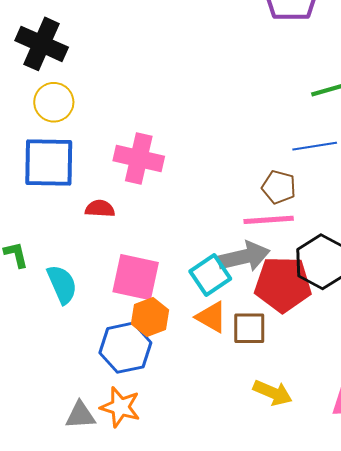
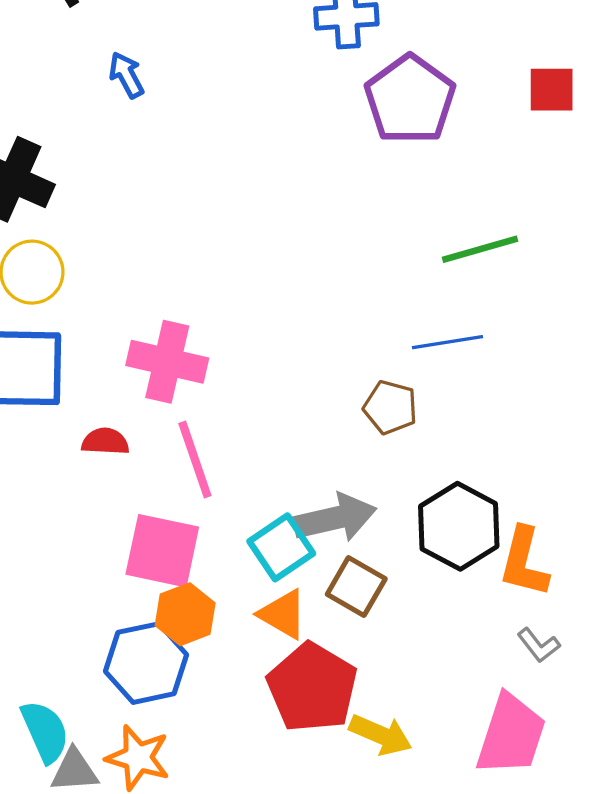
pink line: (269, 220) -> (195, 459), moved, turned 75
cyan semicircle: (62, 284) -> (45, 732), moved
red pentagon: (283, 284) -> (312, 688), moved, turned 30
brown square: (249, 328) -> (356, 587), moved, turned 30

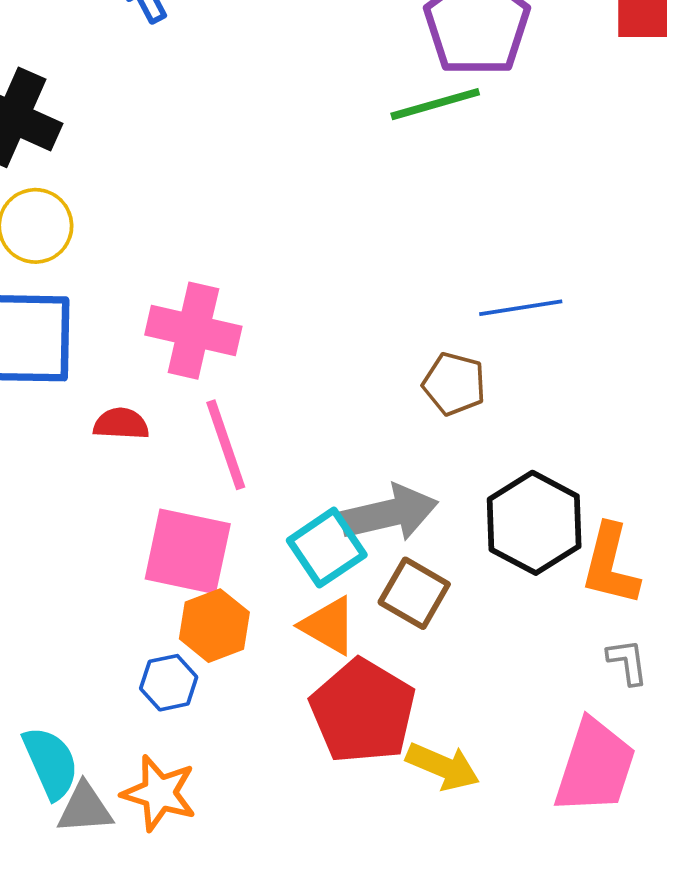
green line: (480, 249) -> (435, 104), moved
gray L-shape: (539, 645) -> (627, 662), turned -150
blue hexagon: (146, 663) -> (169, 683), size x0.6

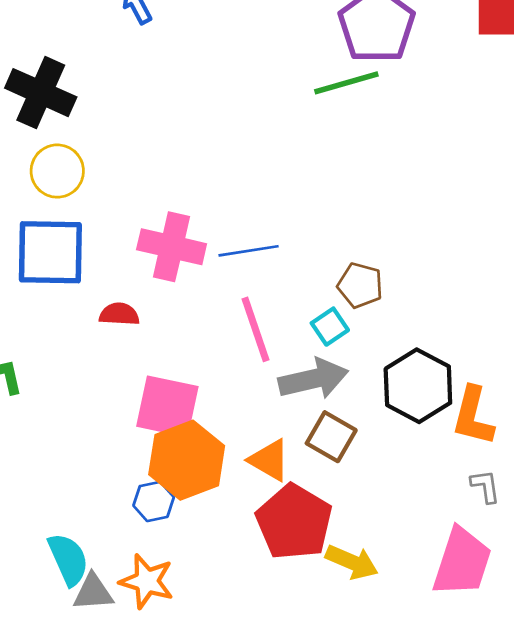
blue line: (521, 308) -> (249, 251), moved
pink line: (226, 445) -> (256, 329), moved
cyan square: (327, 548) -> (330, 327), moved, size x0.7
orange hexagon: (214, 626) -> (187, 460), size x1.5

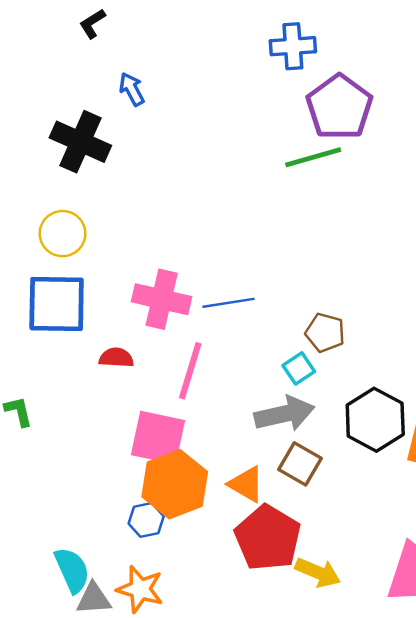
black cross: (41, 93) -> (80, 142), moved
pink line: (256, 329) -> (190, 371), moved, turned 36

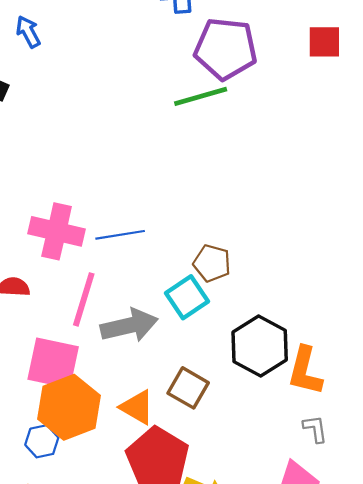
purple pentagon: (339, 107) -> (226, 49), turned -30
cyan square: (299, 368) -> (187, 297), size x1.4
gray arrow: (284, 414) -> (129, 326), moved

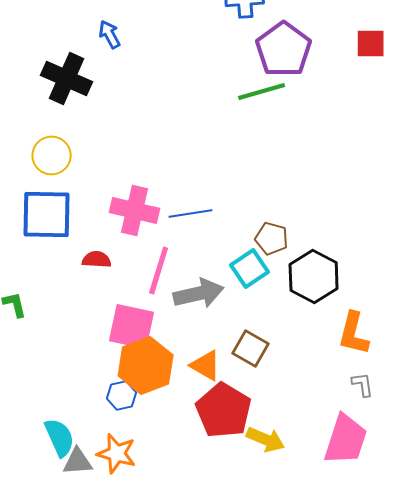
purple pentagon: (226, 49) -> (284, 49), turned 30
black hexagon: (260, 346) -> (314, 276), moved

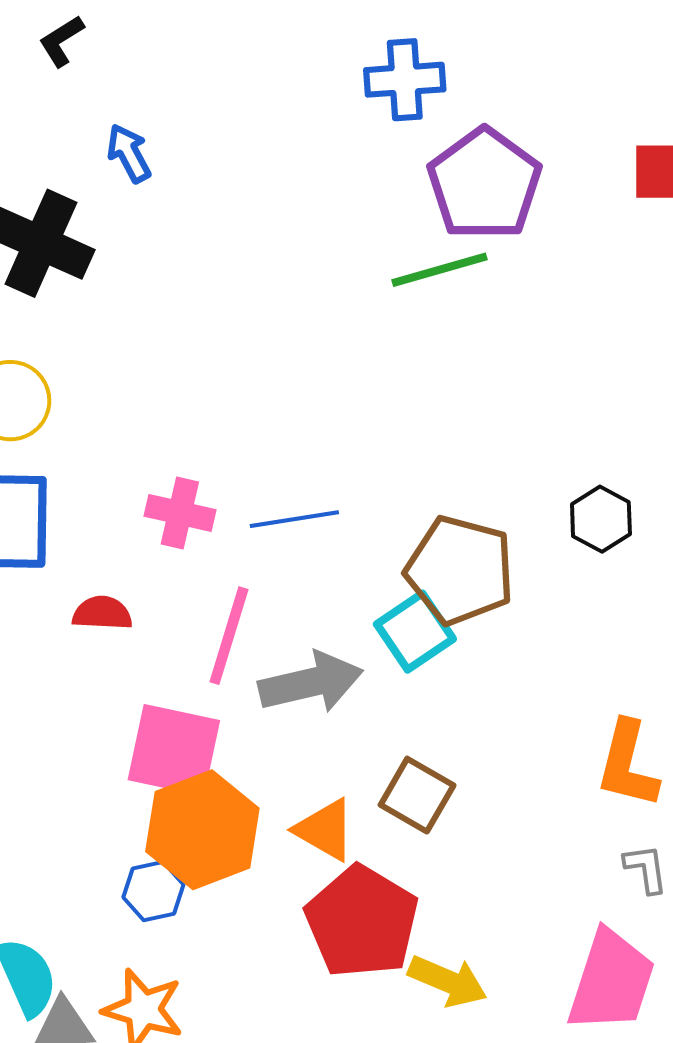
pink cross: (135, 210) -> (180, 513), size x0.7
brown pentagon: (272, 238) -> (460, 570), size x1.6
black hexagon: (314, 276) -> (601, 519), moved, size x0.6

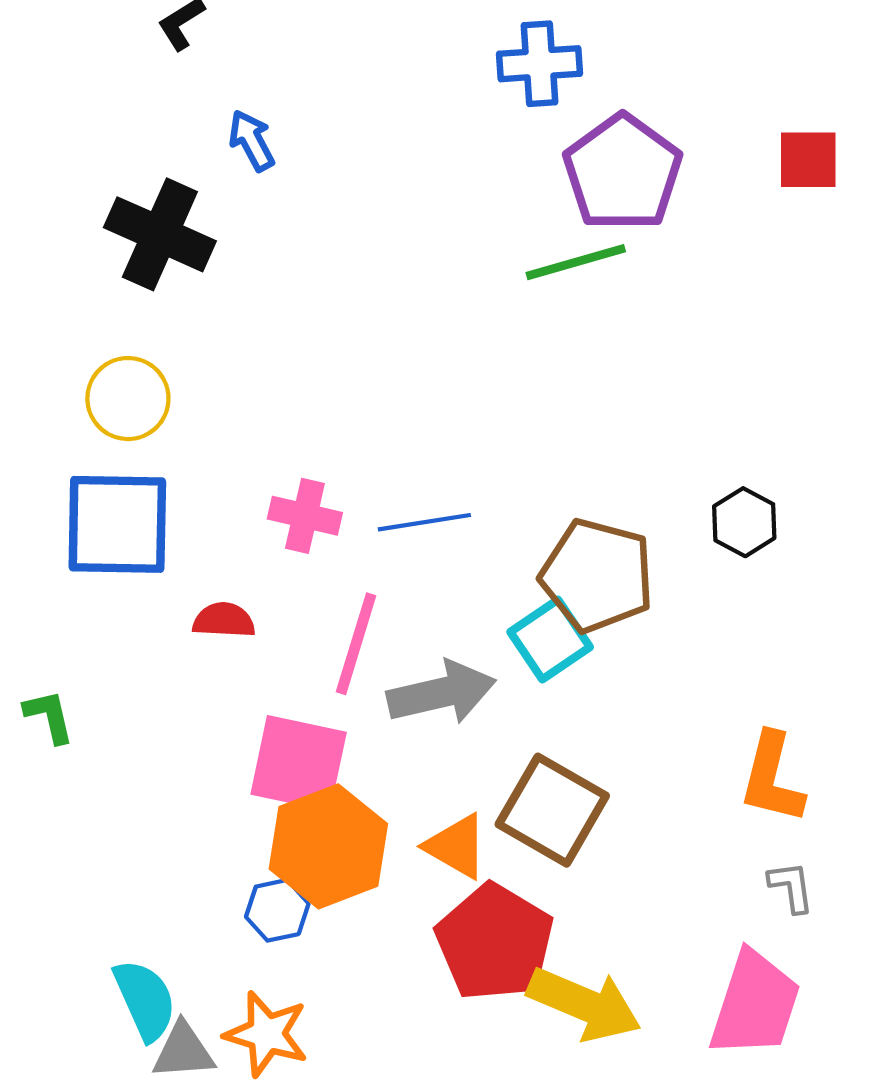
brown square: (417, 795) -> (552, 810), size x1.4
yellow arrow: (448, 981) -> (584, 1004), size x1.4

